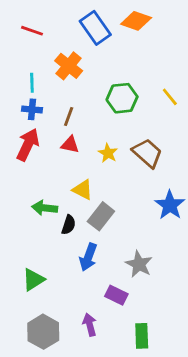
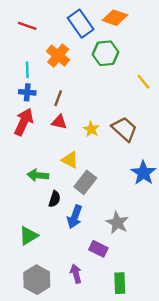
green hexagon: (122, 98) -> (105, 53), moved
black semicircle: (69, 225) -> (55, 199), moved

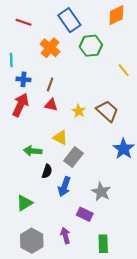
orange diamond: (115, 18) -> (116, 15), moved, turned -45
cyan line: (27, 70) -> (11, 60), moved

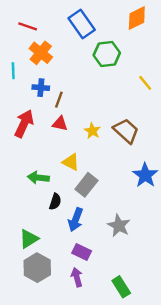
orange cross: (50, 48) -> (41, 53), moved
blue cross: (23, 79) -> (41, 88), moved
purple rectangle: (85, 214) -> (82, 252), moved
gray hexagon: (32, 241) -> (37, 268), moved
green rectangle: (103, 244) -> (121, 287), turned -30

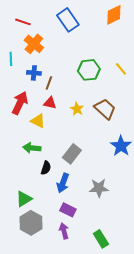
green hexagon: (107, 54) -> (89, 70), moved
yellow triangle: (71, 162) -> (38, 121), moved
gray star: (119, 226) -> (99, 188), turned -30

